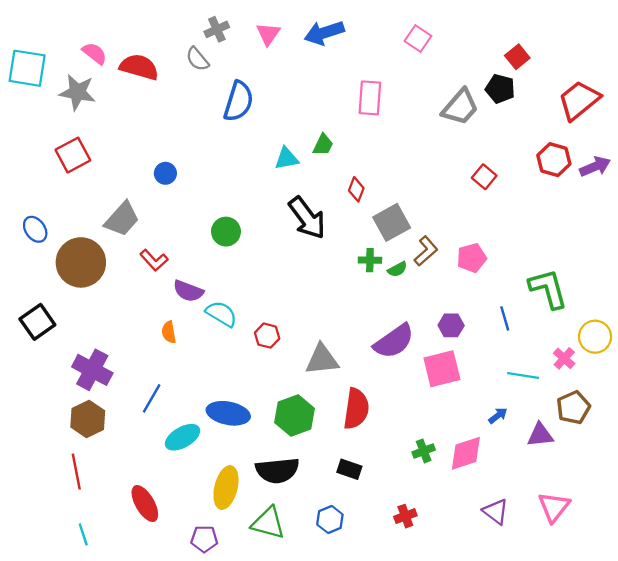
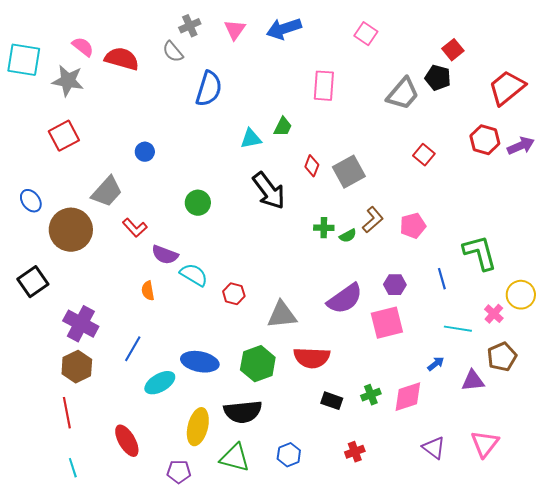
gray square: (392, 222) -> (349, 172), moved
red semicircle: (356, 409) -> (312, 358), turned 84
black rectangle: (349, 469) -> (332, 401), moved

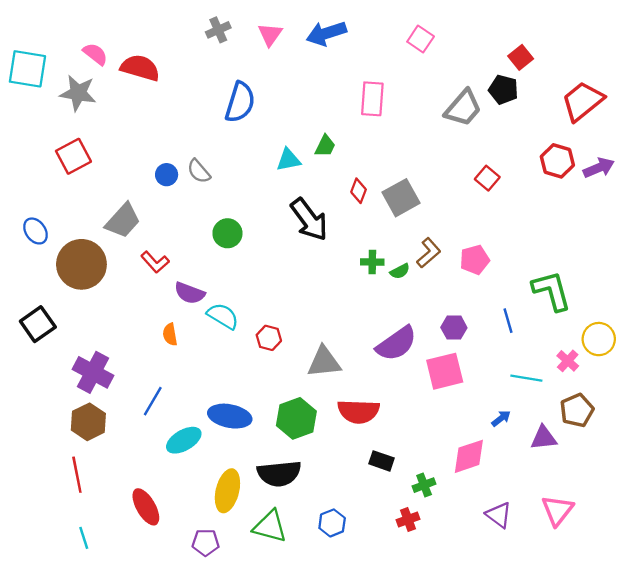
gray semicircle: (173, 52) -> (199, 171), moved
green cross: (371, 395) -> (424, 485), moved

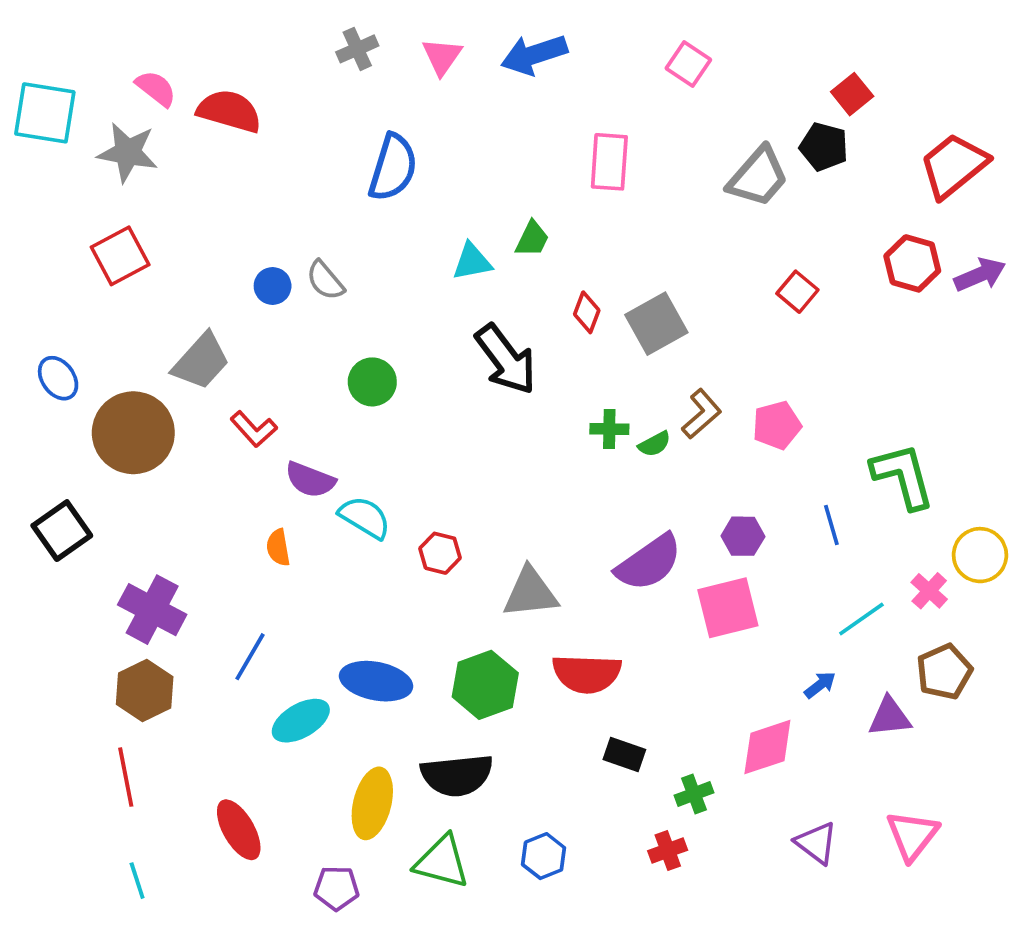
cyan line: (526, 378) -> (861, 619), turned -44

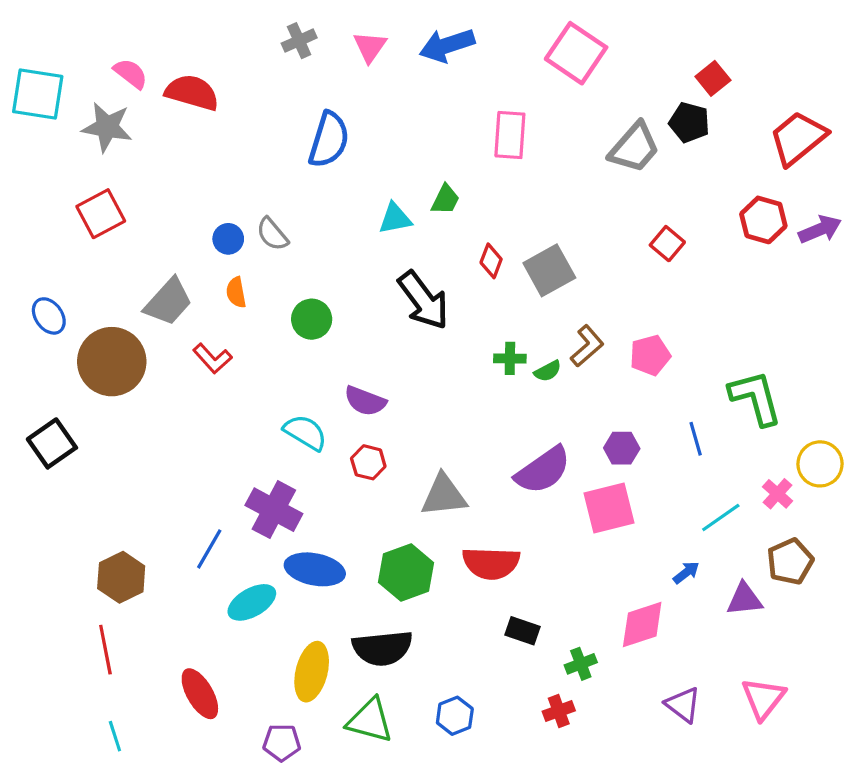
pink square: (688, 64) -> (576, 53), size x1.6
purple semicircle: (310, 480) -> (365, 401), moved
orange semicircle: (278, 548) -> (236, 292), moved
purple cross: (152, 610) -> (274, 510), moved

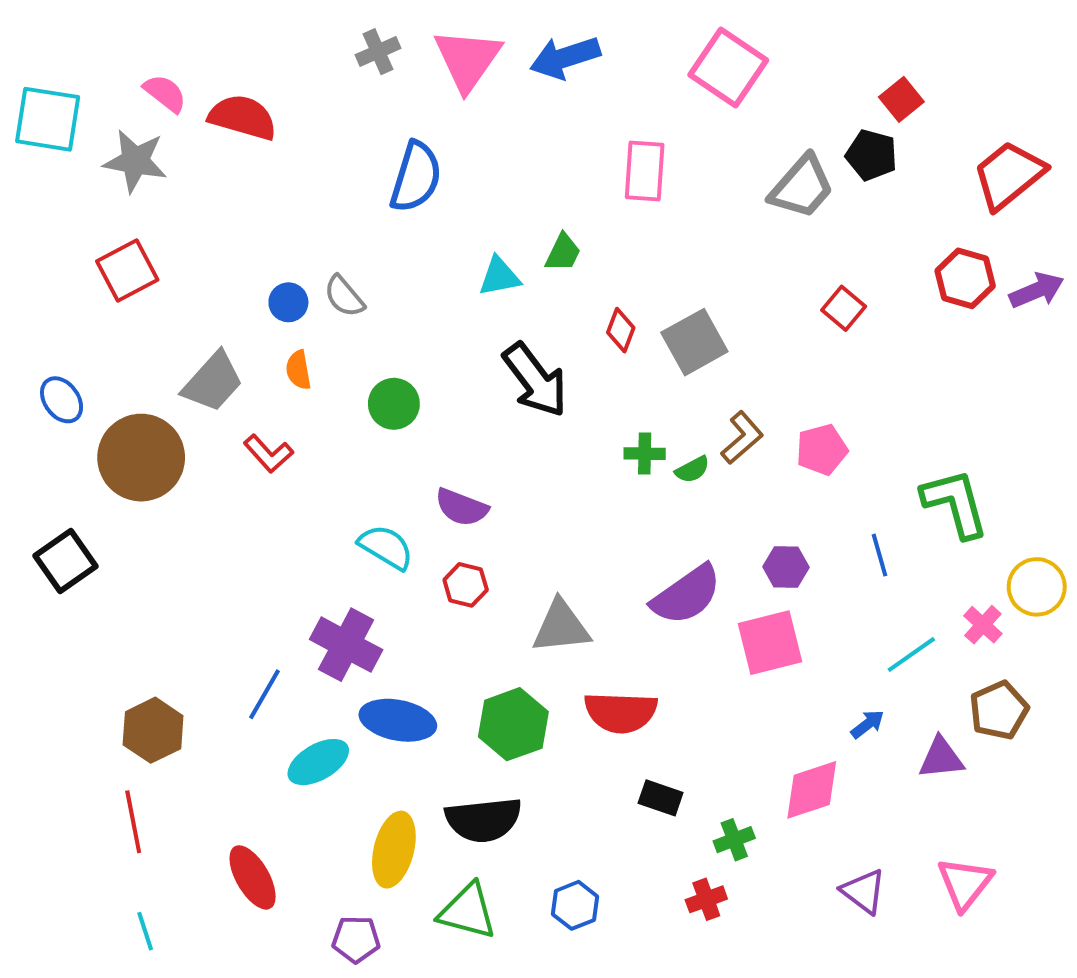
pink triangle: (370, 47) -> (468, 60), size x1.6

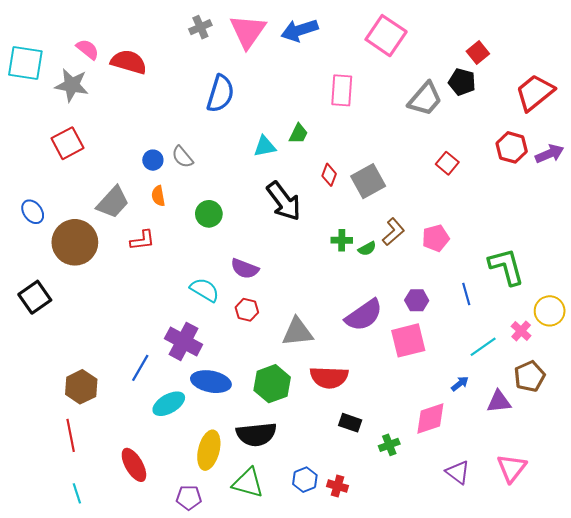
red L-shape: (269, 454) -> (142, 240), turned -55
red cross: (706, 899) -> (338, 486), moved, turned 36

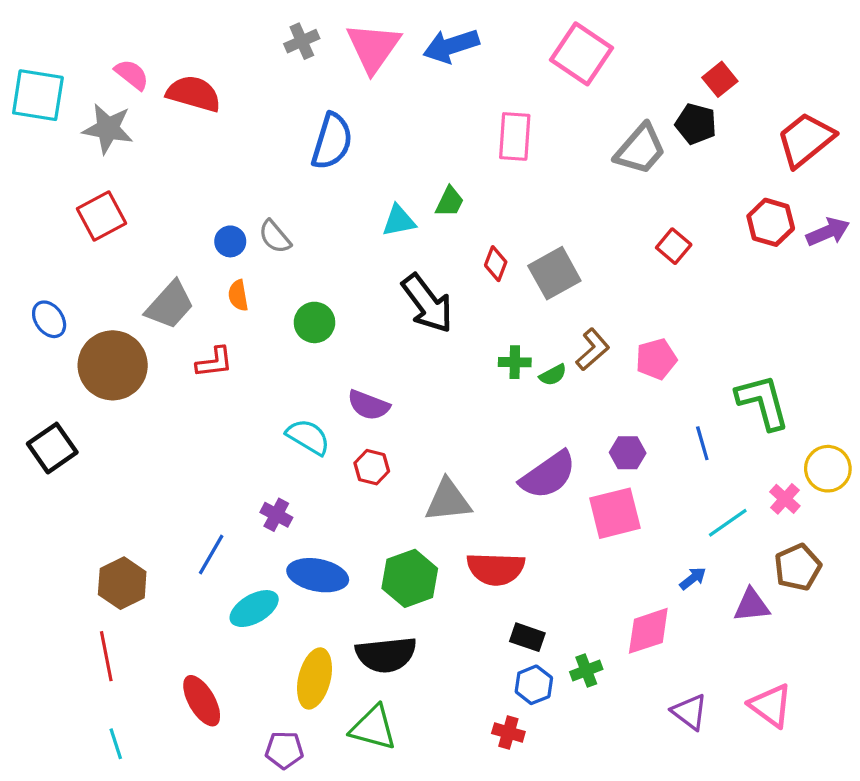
purple cross: (184, 341) -> (276, 515), size x0.6
pink triangle: (512, 468) -> (771, 706), turned -32
blue hexagon: (305, 480) -> (534, 685), moved

